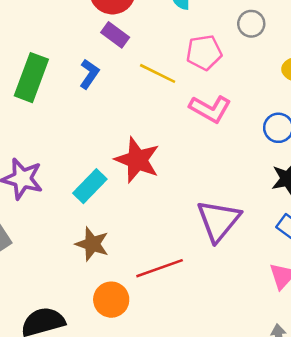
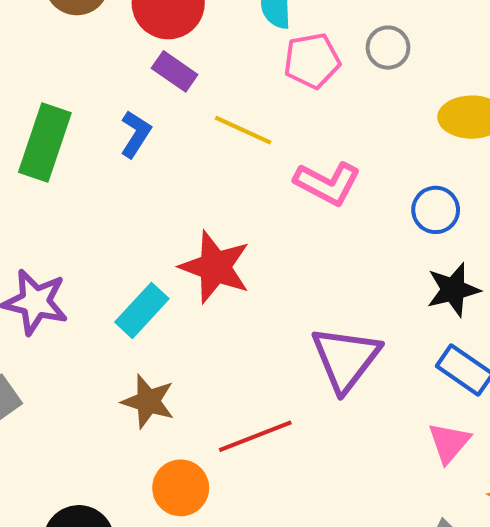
pink pentagon: (204, 52) -> (312, 61), moved

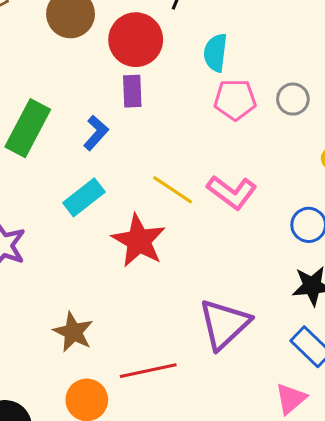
purple rectangle: (175, 71) -> (132, 91), turned 44
yellow line: (243, 130) -> (173, 190), moved
cyan rectangle: (142, 310) -> (84, 197), moved

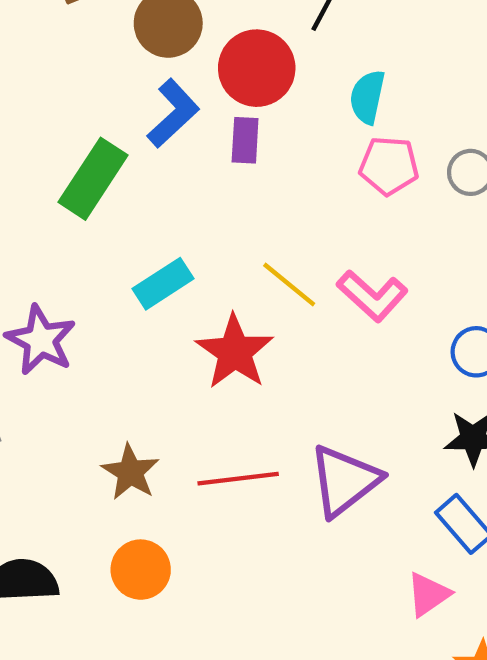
blue L-shape: (96, 133) -> (173, 113), moved, size x1.4
red line: (148, 371) -> (238, 479), moved

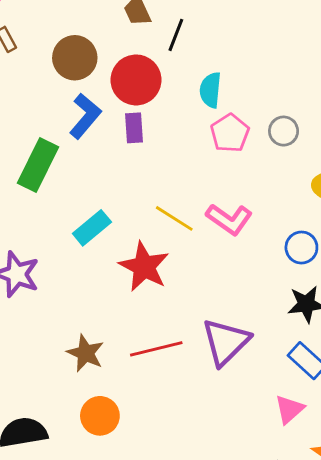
pink pentagon: (389, 166) -> (230, 133), turned -30

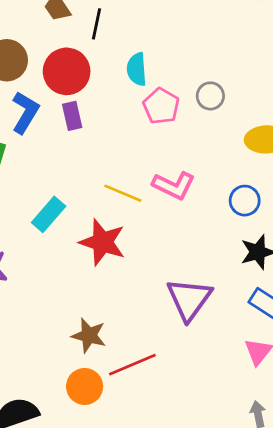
red line: (156, 349) -> (132, 365), moved
brown star: (86, 353) -> (89, 336), moved

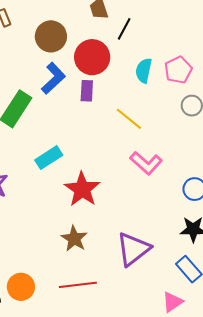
pink pentagon: (161, 106) -> (178, 70), moved
yellow line: (123, 193) -> (129, 119), moved
brown star: (89, 336) -> (74, 239), moved
orange circle: (85, 386) -> (21, 287), moved

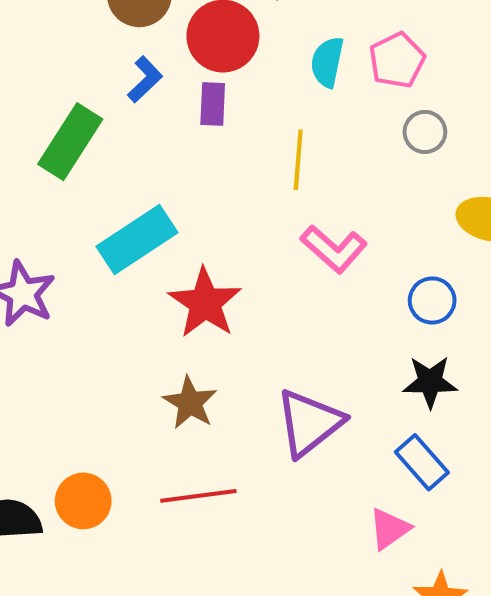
blue L-shape: (53, 78) -> (145, 79), size x0.7
yellow line: (129, 119) -> (298, 160), turned 56
cyan rectangle: (49, 158) -> (137, 240), size x1.4

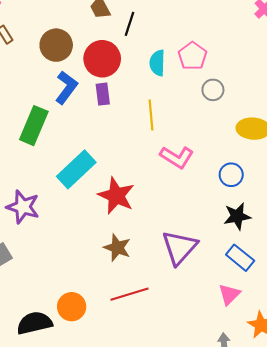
blue L-shape: (145, 79) -> (66, 87), size x1.4

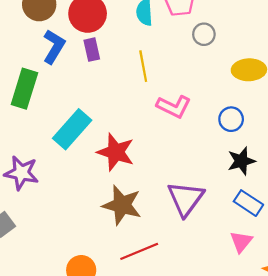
brown star: (117, 248) -> (122, 205), size x1.4

